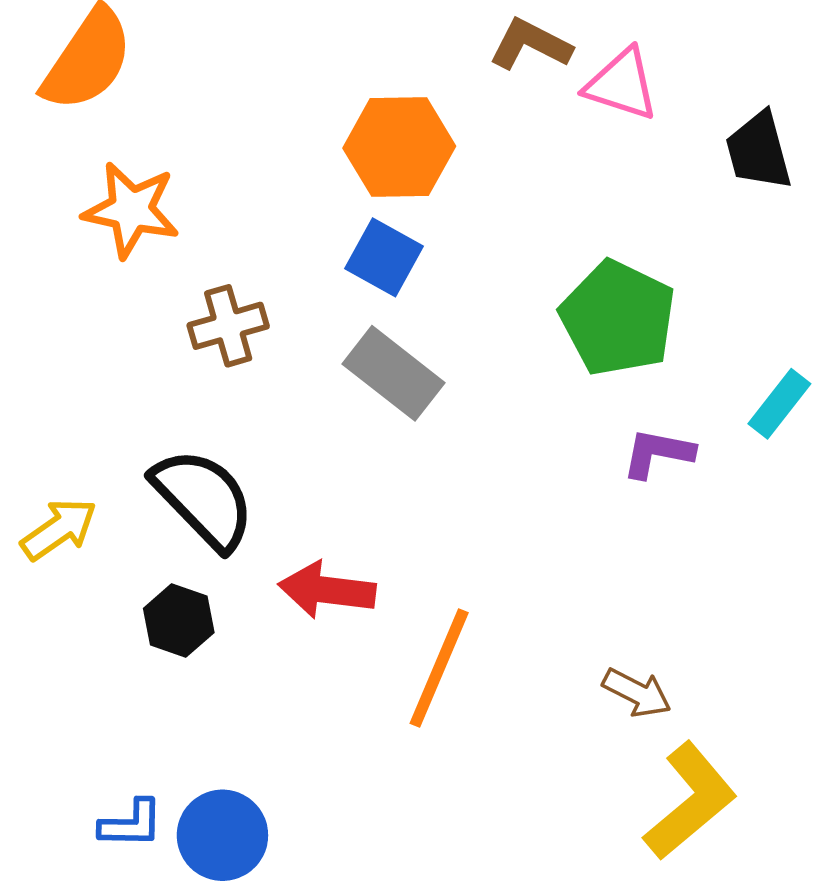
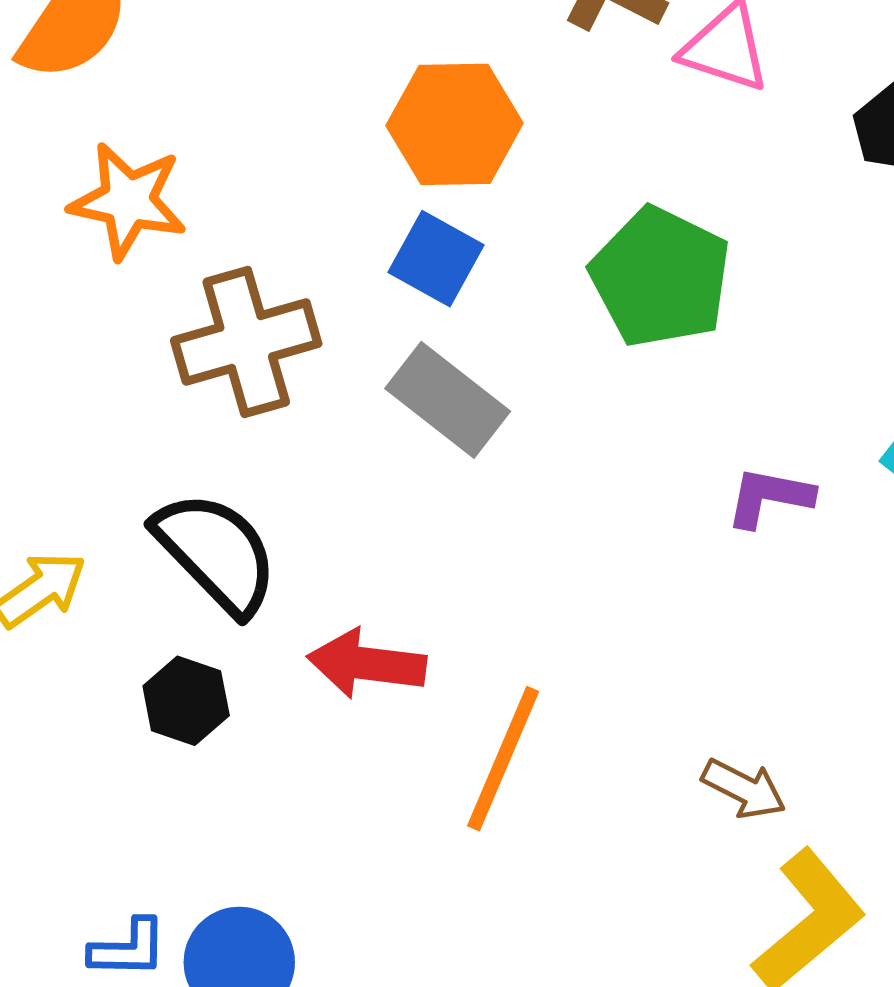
green pentagon: (618, 318) -> (661, 277), moved
brown cross: (228, 326) -> (246, 342), size x1.5

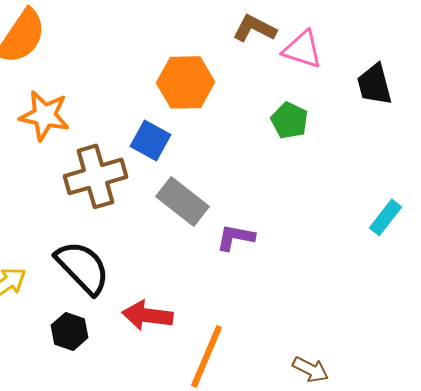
blue square: (436, 259) -> (150, 140), moved
green pentagon: (661, 277) -> (290, 120), moved, size x0.6
purple L-shape: (769, 497) -> (236, 237), moved

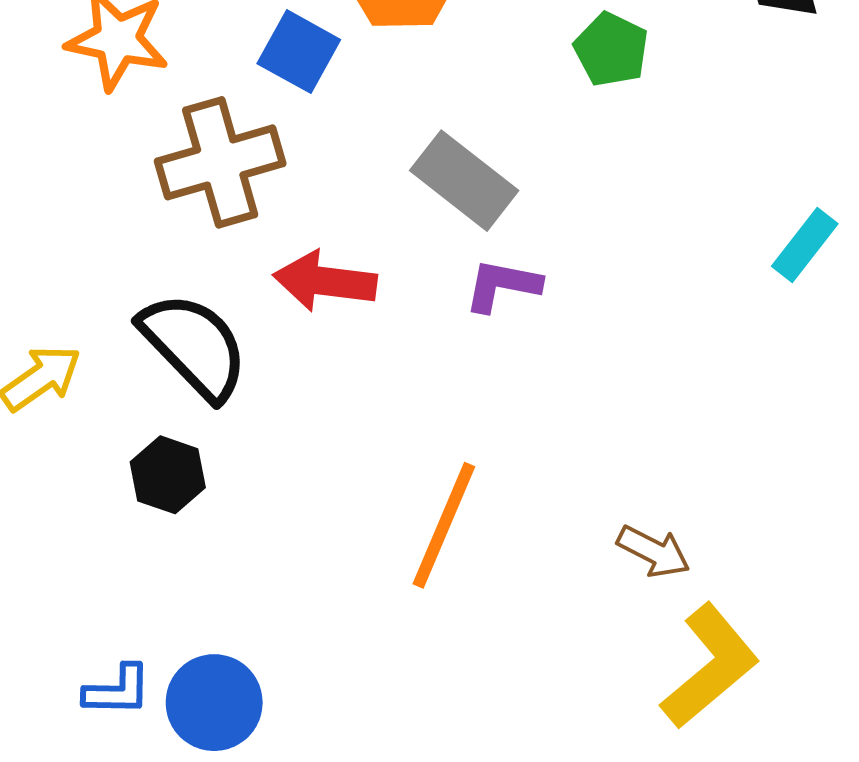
blue square: (150, 140) -> (299, 52), moved
gray rectangle: (182, 201) -> (464, 181), moved
red arrow: (148, 315) -> (325, 281), moved

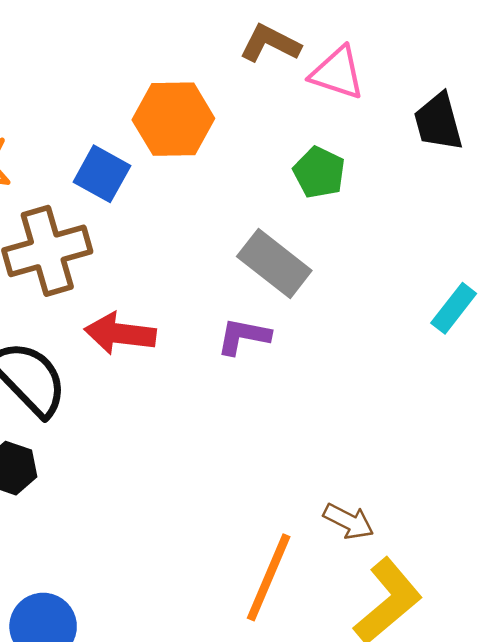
gray rectangle: (464, 181) -> (274, 263), moved
orange line: (444, 525) -> (269, 577), moved

